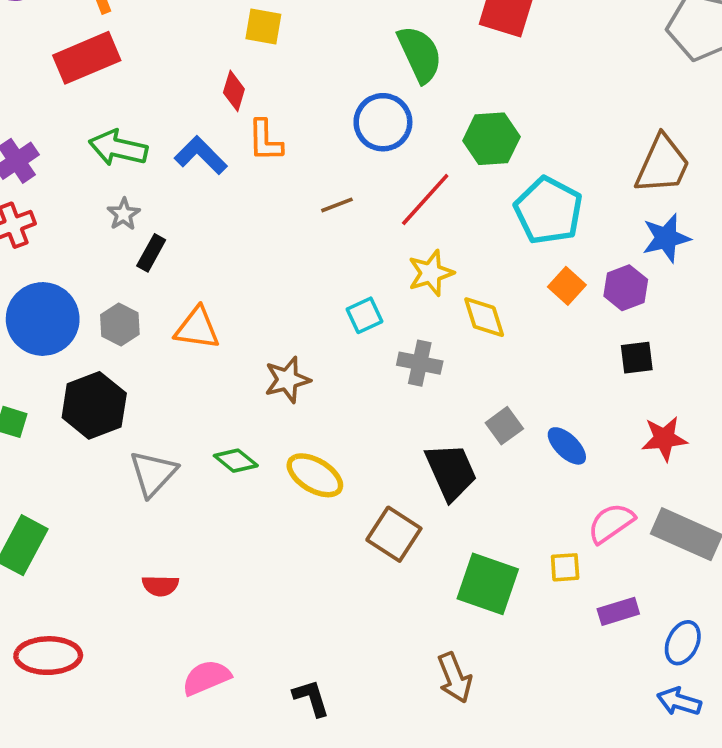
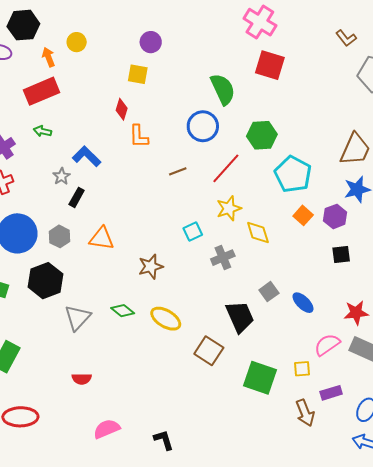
green arrow: (118, 148) -> (42, 131), moved, size x0.6
blue L-shape: (201, 155) -> (87, 156), moved
gray cross: (420, 363) -> (223, 258), turned -35
red star: (664, 439) -> (356, 313), moved
brown arrow: (455, 678) -> (305, 413), moved

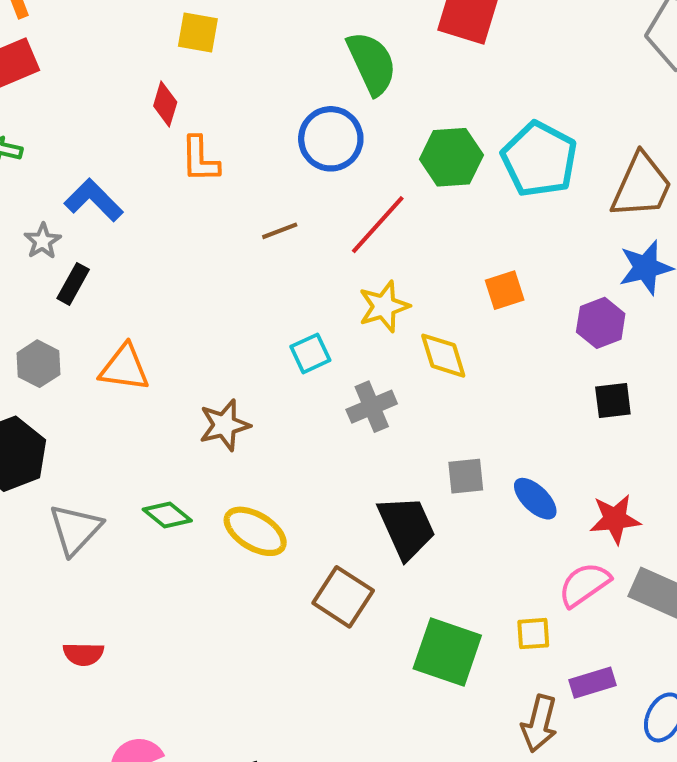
cyan pentagon: (293, 174) -> (539, 159), moved
orange square: (303, 215) -> (505, 290), moved, turned 30
gray square: (269, 292) -> (466, 476), turned 30
red star: (356, 313) -> (615, 519), moved
brown arrow: (305, 413) -> (539, 724), turned 36

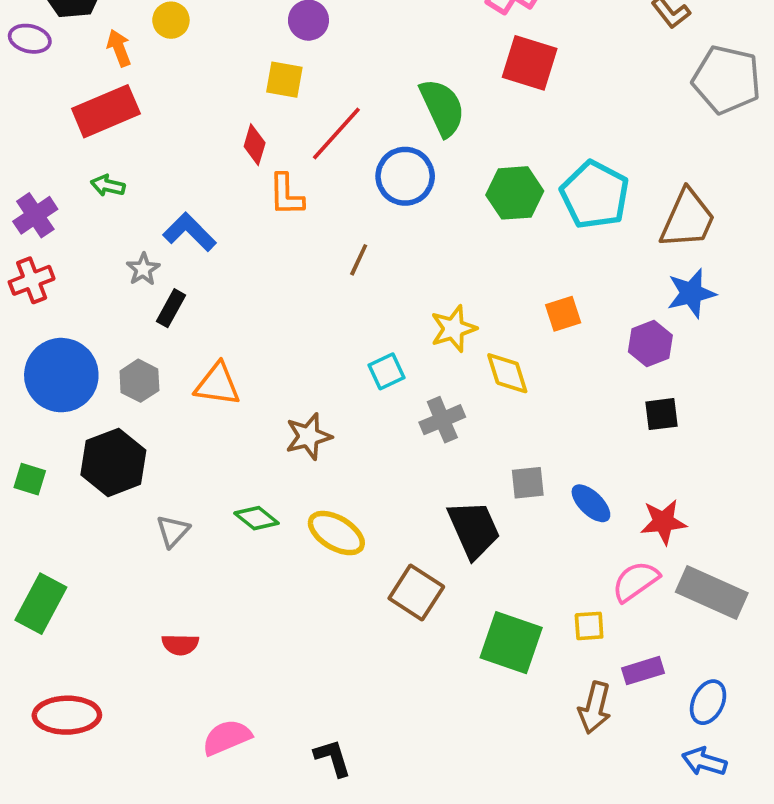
red line: (378, 225) -> (336, 133), moved
brown line: (280, 231) -> (359, 260), turned -44
gray triangle: (75, 529) -> (173, 531), size x0.7

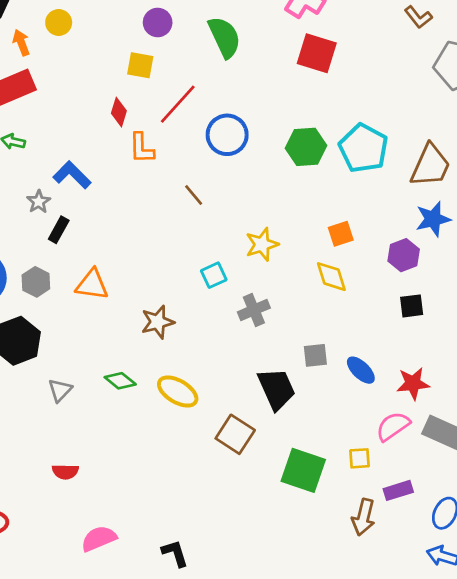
green semicircle: (442, 107) -> (224, 37), moved
brown line: (359, 260) -> (194, 195), turned -65
yellow diamond: (507, 373) -> (331, 277), moved

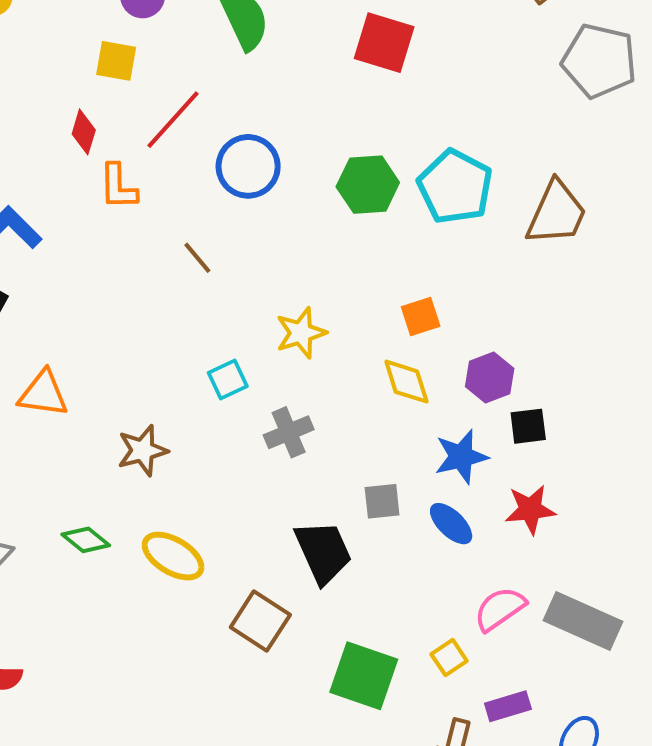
blue star: (433, 219) -> (461, 457), moved
purple hexagon: (404, 255) -> (490, 377), moved
red star: (413, 383) -> (530, 509), moved
yellow square: (359, 458) -> (449, 658), turned -30

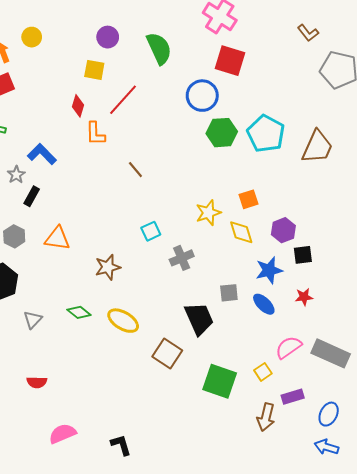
blue circle: (248, 166) -> (202, 96), moved
yellow star: (301, 333) -> (208, 213), moved
red star: (530, 509) -> (304, 297), size x0.7

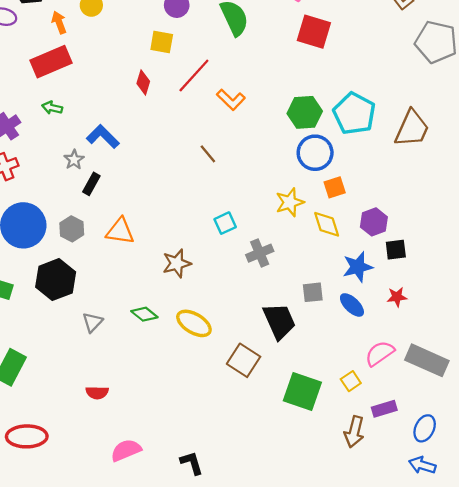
blue circle: (202, 96) -> (315, 153), moved
orange L-shape: (95, 134) -> (231, 100), moved, turned -45

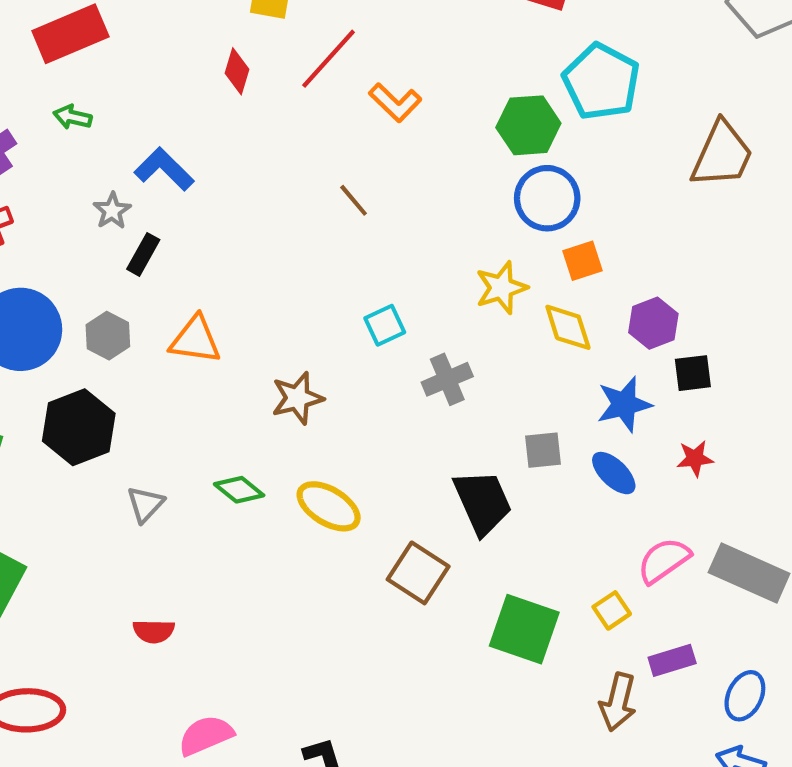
cyan pentagon: (354, 114) -> (601, 82), moved

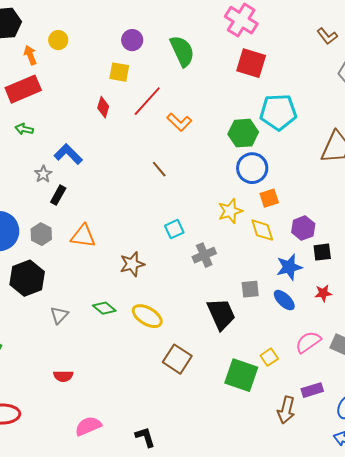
cyan pentagon: (601, 82) -> (278, 112), turned -30
brown square: (418, 573) -> (177, 359), moved
yellow square: (612, 610) -> (269, 357), moved

